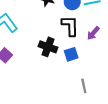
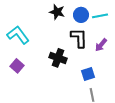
blue square: (71, 54) -> (88, 74), moved

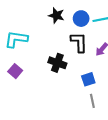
cyan L-shape: (18, 35) -> (16, 39), turned -45

